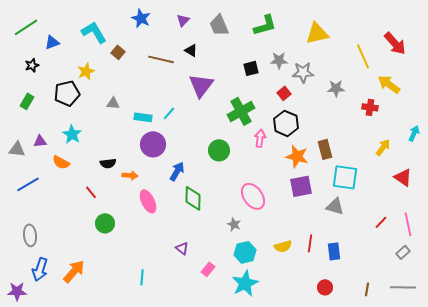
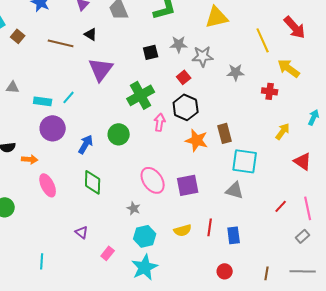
blue arrow: (177, 171) -> (86, 144), moved
purple square: (301, 186) -> (188, 185), moved

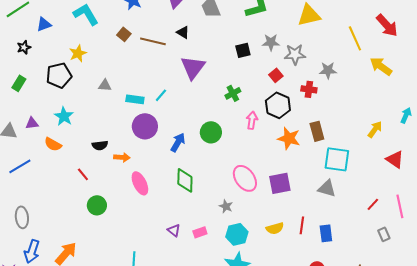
brown square: (18, 36) -> (124, 34), moved
red cross: (270, 91) -> (309, 89), moved
green cross: (141, 95) -> (233, 93), size x0.6
gray rectangle: (303, 236) -> (384, 234), moved, turned -72
pink rectangle: (108, 253) -> (200, 232), moved, turned 32

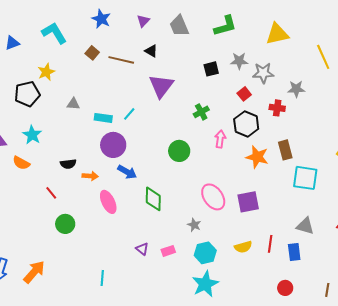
blue arrow: (178, 142) -> (127, 172), moved, turned 90
gray triangle: (327, 188) -> (305, 226), moved

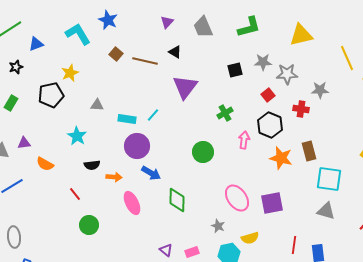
blue star: (101, 19) -> (108, 20), moved
cyan star: (32, 135) -> (77, 136), moved
gray triangle: (305, 226) -> (326, 211), moved
yellow semicircle: (243, 247) -> (250, 238), moved

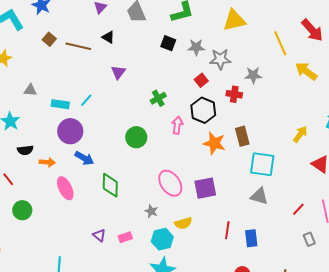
black square: (235, 70) -> (168, 43), moved, turned 35
purple triangle: (185, 87) -> (118, 72), size x0.6

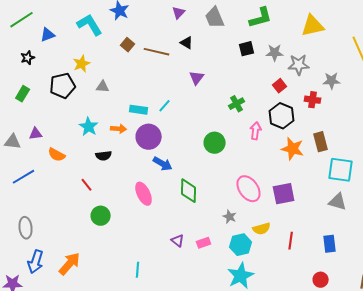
black square: (168, 43) -> (247, 49), turned -35
gray triangle: (30, 90) -> (103, 87), moved
orange arrow: (47, 162) -> (119, 129), moved
red line: (227, 230) -> (291, 241), moved

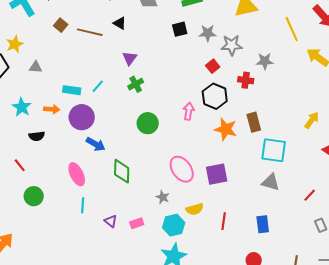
green cross: (237, 104) -> (136, 84), moved
cyan line: (138, 270) -> (83, 205), moved

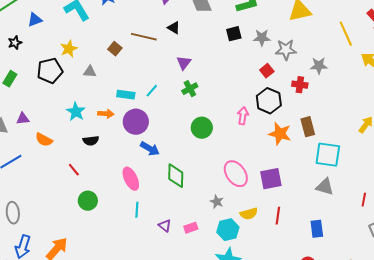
brown square: (61, 25) -> (115, 49), moved
red line: (310, 195) -> (364, 200), turned -32
red line: (224, 221) -> (278, 216), moved

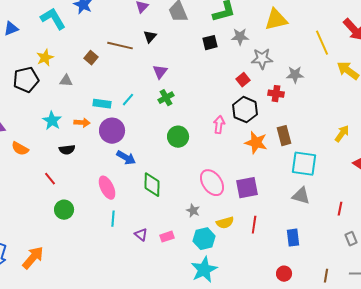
black triangle: (174, 28) -> (150, 37), turned 40
gray star: (262, 38) -> (240, 37), moved

